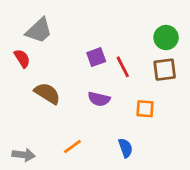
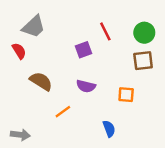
red line: (123, 67) -> (105, 31), moved
orange line: (72, 146) -> (63, 112), moved

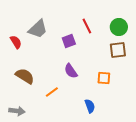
gray trapezoid: (34, 27) -> (38, 29), moved
brown semicircle: (41, 81) -> (25, 76), moved
purple semicircle: (86, 86) -> (71, 71), turned 42

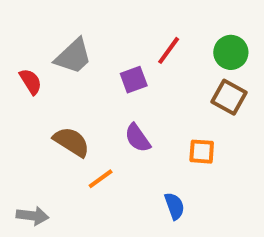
red line: (87, 26) -> (169, 50), turned 63
brown square: (118, 50) -> (229, 97), turned 36
brown semicircle: (25, 76) -> (71, 142), moved

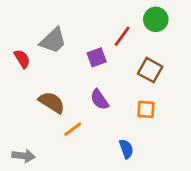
green circle: (231, 52) -> (156, 19), moved
brown square: (229, 97) -> (150, 70), moved

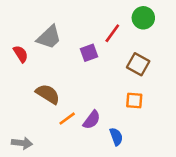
purple semicircle: (100, 100) -> (92, 120), moved, turned -108

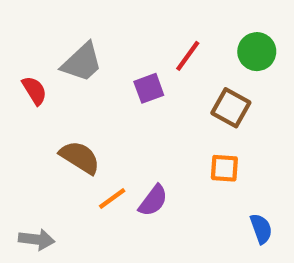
green circle: (143, 18) -> (257, 52), moved
blue semicircle: (116, 137) -> (261, 229), moved

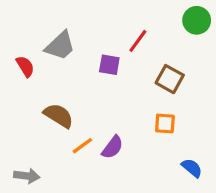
green circle: (257, 52) -> (197, 20), moved
purple square: (149, 88) -> (109, 65), turned 30
blue semicircle: (261, 229) -> (192, 168), turned -30

